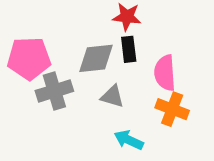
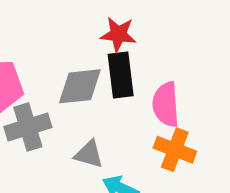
black rectangle: (129, 49) -> (121, 75), size x1.4
gray triangle: (112, 96) -> (89, 154), moved

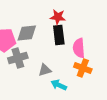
gray diamond: (80, 86) -> (27, 33), moved
gray triangle: (89, 154) -> (45, 70), turned -32

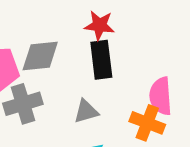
pink semicircle: (79, 48) -> (161, 96), moved
gray triangle: (45, 70) -> (86, 111), moved

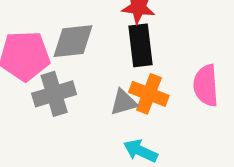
orange cross: (147, 123) -> (149, 94), moved

